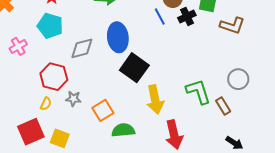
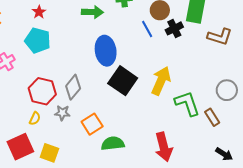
gray diamond: (82, 48) -> (73, 87), moved, turned -35
yellow arrow: (155, 100) -> (161, 81), moved, turned -144

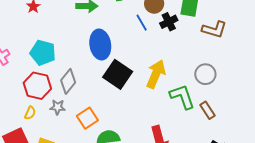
cyan pentagon: (38, 40) -> (43, 53), moved
gray circle: (227, 90) -> (205, 74), moved

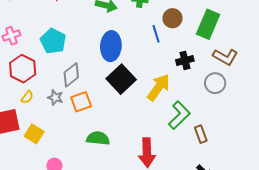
black cross: (169, 22) -> (185, 60), moved
gray circle: (205, 74) -> (215, 83), moved
red hexagon: (37, 86) -> (23, 69), moved
green L-shape: (182, 97) -> (179, 115), turned 52
orange square: (87, 118) -> (81, 102), moved

